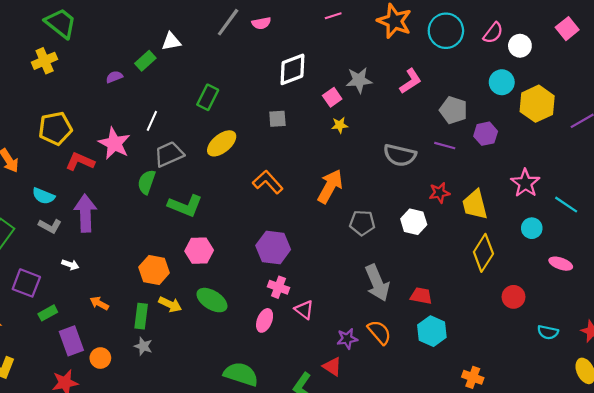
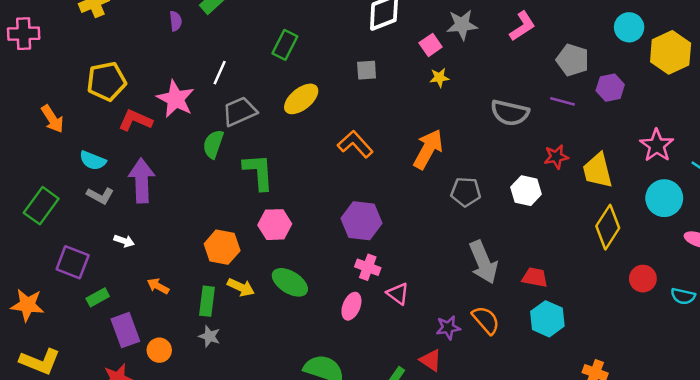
purple semicircle: (114, 77) -> (176, 21), turned 105
green L-shape: (185, 206) -> (258, 172), turned -116
cyan circle: (532, 228) -> (664, 198), size x1.5
cyan semicircle: (548, 332) -> (683, 296), moved

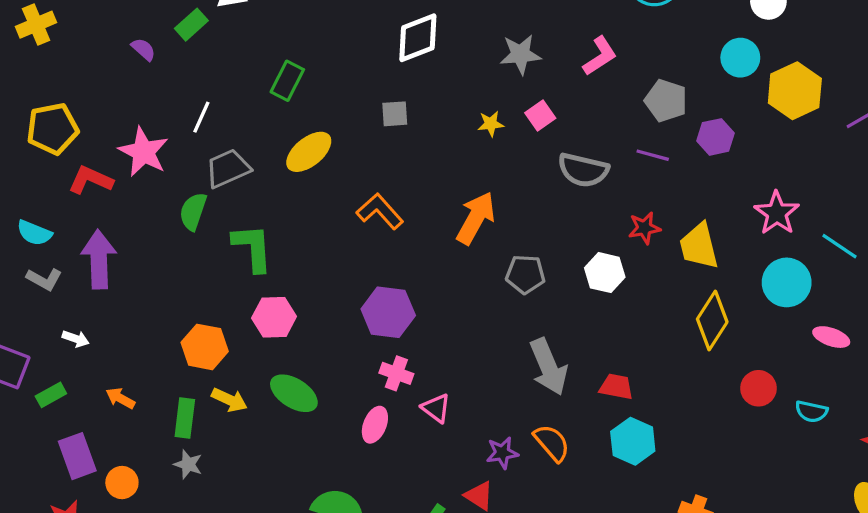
purple semicircle: (176, 21) -> (143, 49), turned -42
pink square: (431, 45) -> (540, 115), moved
green rectangle: (98, 297) -> (51, 395), moved

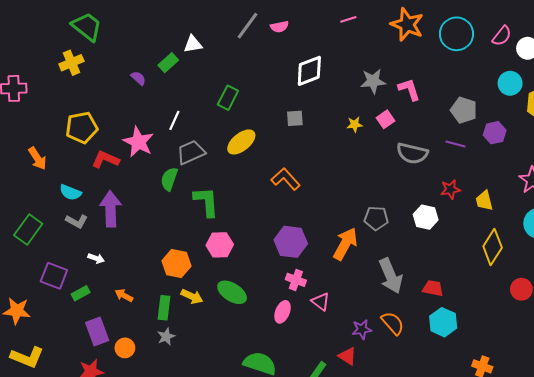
pink L-shape: (600, 56) -> (409, 89), moved, turned -75
orange arrow: (476, 218) -> (345, 244), moved
yellow trapezoid: (699, 246) -> (484, 201), size x0.7
gray star: (188, 464) -> (166, 337), turned 30

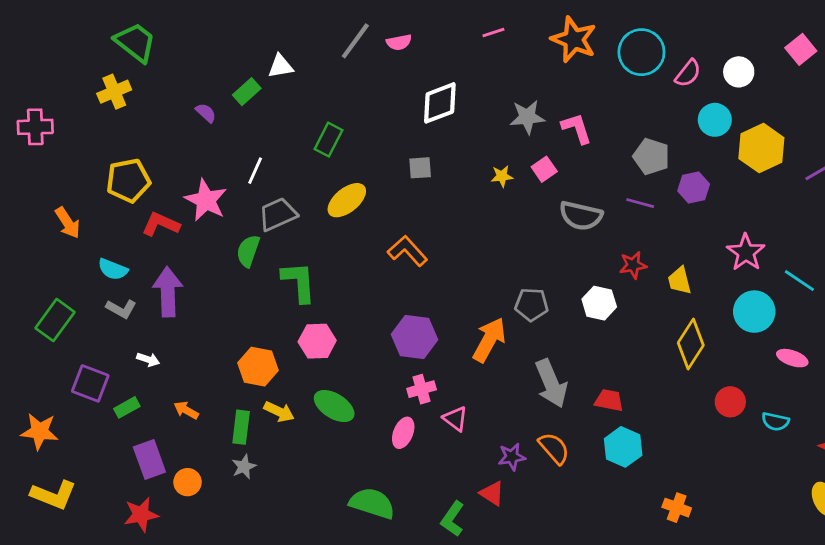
pink semicircle: (502, 36) -> (688, 73), moved
pink cross: (296, 280) -> (422, 389), turned -36

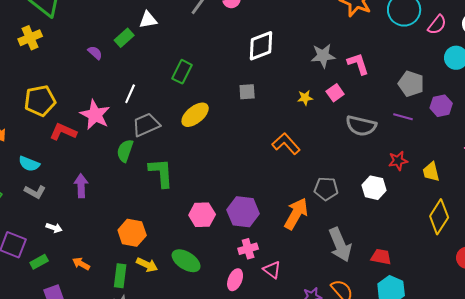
orange L-shape: (407, 251) -> (286, 144), moved
purple arrow: (168, 292) -> (81, 186), moved, size x0.7
pink hexagon: (317, 341) -> (202, 215), moved

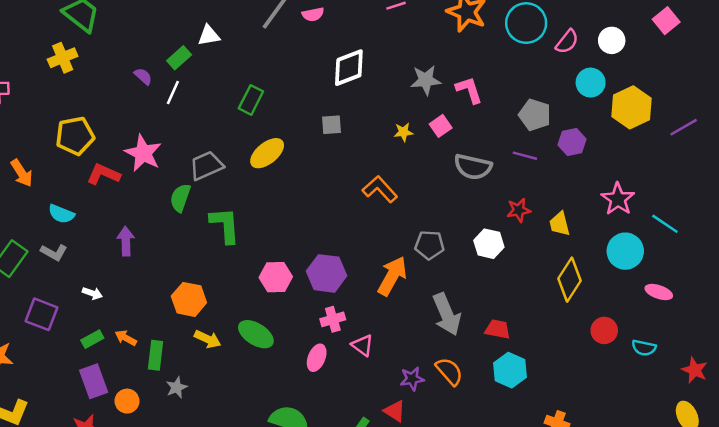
white line: (130, 94) -> (173, 92), moved
gray L-shape: (35, 192) -> (54, 252), moved
green rectangle: (39, 262) -> (92, 339), moved
green rectangle: (120, 276) -> (156, 355), moved

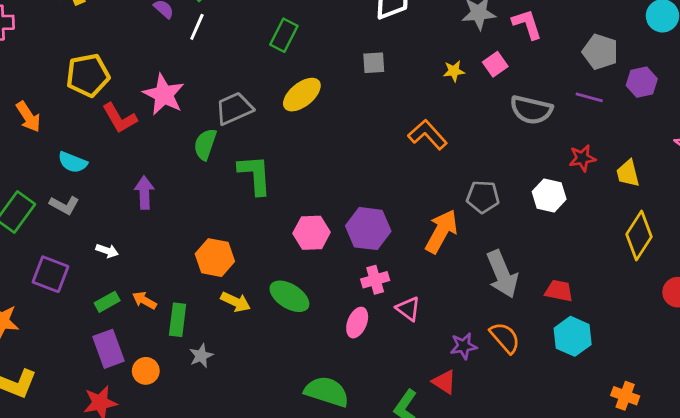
red L-shape: (103, 174) -> (120, 118), turned -144

